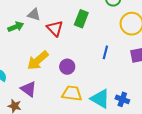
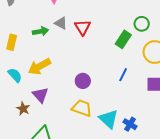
green rectangle: (81, 19) -> (123, 39), moved
red triangle: (55, 28) -> (83, 27), moved
yellow arrow: (38, 60) -> (39, 67), moved

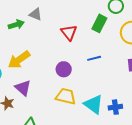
red triangle: (83, 27) -> (69, 32), moved
blue line: (123, 75) -> (94, 58), moved, turned 56
blue cross: (130, 124) -> (115, 107), turned -32

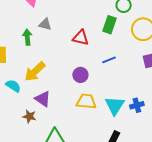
green arrow: (16, 25) -> (27, 37), turned -70
red triangle: (69, 32) -> (81, 38), turned -30
cyan triangle: (93, 104) -> (115, 106), turned 35

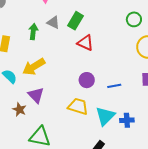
green rectangle: (109, 25) -> (76, 21), moved
blue line: (109, 60) -> (114, 86), moved
purple circle: (80, 75) -> (87, 80), moved

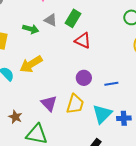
green arrow: (33, 32) -> (31, 29), turned 98
purple triangle: (36, 95) -> (49, 103), moved
yellow trapezoid: (78, 106) -> (75, 104), turned 90
brown star: (19, 110) -> (15, 117), moved

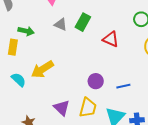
green arrow: (31, 29) -> (26, 31), moved
red triangle: (83, 41) -> (111, 39), moved

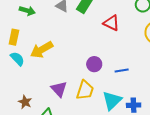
yellow rectangle: (13, 47) -> (14, 37), moved

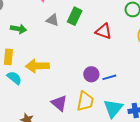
yellow arrow: (42, 50) -> (37, 66), turned 35
blue line: (122, 71) -> (109, 77), moved

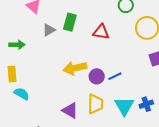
gray triangle: (53, 20) -> (49, 30), turned -40
yellow arrow: (37, 66) -> (75, 68), moved

